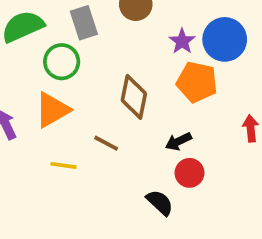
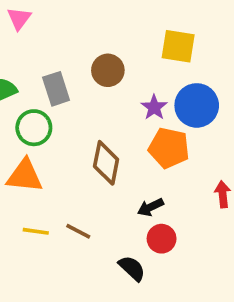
orange triangle: (52, 110) -> (25, 176), turned 36
brown line: (106, 143) -> (78, 231), moved

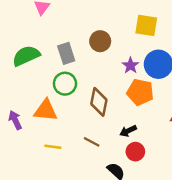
green circle: (34, 128) -> (65, 84), moved
brown line: (78, 231) -> (92, 142), moved

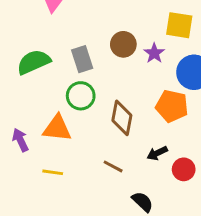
purple star: (130, 65) -> (154, 53), moved
yellow line: (53, 147) -> (53, 172), moved
red circle: (135, 152) -> (184, 169), moved

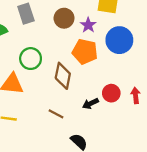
gray rectangle: (82, 59) -> (26, 14), moved
orange pentagon: (172, 106) -> (85, 52), moved
red circle: (184, 169) -> (111, 93), moved

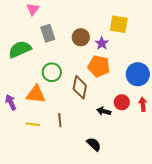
blue circle: (119, 40) -> (138, 74), moved
black arrow: (91, 104) -> (104, 111), turned 40
brown line: (56, 114) -> (60, 120), moved, turned 56

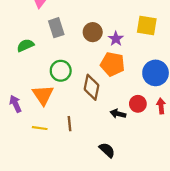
yellow square: (119, 24) -> (147, 25), moved
green semicircle: (20, 49) -> (25, 45), size x0.7
orange triangle: (36, 94) -> (43, 95), turned 50

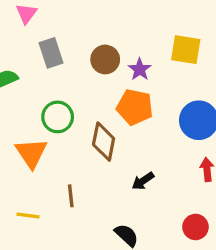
red circle: (138, 104) -> (195, 227), moved
black arrow: (118, 114) -> (143, 181), turned -48
yellow line: (40, 128) -> (28, 215), moved

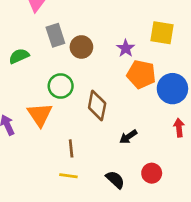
brown circle: (105, 59) -> (81, 47), moved
orange pentagon: (135, 107) -> (141, 74), moved
yellow line: (28, 215) -> (68, 176), moved
red circle: (195, 227) -> (152, 173), moved

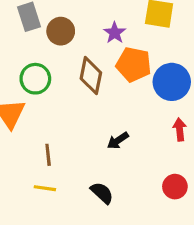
brown diamond: (97, 106) -> (91, 76), moved
red circle: (152, 173) -> (175, 187), moved

